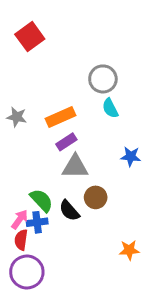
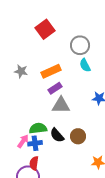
red square: (30, 37) -> (45, 29), moved
brown circle: (96, 197) -> (78, 136), moved
green semicircle: (41, 200) -> (38, 128), turned -54
red semicircle: (21, 240) -> (34, 163), moved

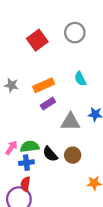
gray circle: (80, 45) -> (75, 33), moved
gray triangle: (61, 105) -> (71, 122), moved
pink arrow: (23, 141) -> (11, 148), moved

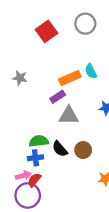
orange rectangle: (44, 85) -> (70, 78), moved
gray triangle: (71, 122) -> (69, 116), moved
pink arrow: (11, 148) -> (23, 176), moved, turned 40
red semicircle: (25, 184) -> (34, 180), turned 32

